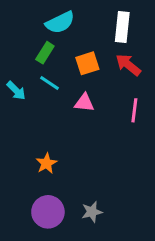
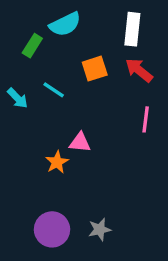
green rectangle: (45, 53) -> (32, 46), moved
pink triangle: (84, 103) -> (80, 142), moved
orange star: (46, 163) -> (57, 162), moved

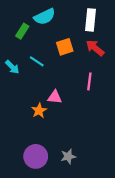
pink line: (146, 119) -> (89, 81), moved

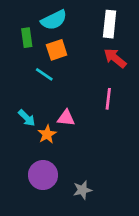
green rectangle: (22, 31) -> (27, 38), turned -40
orange square: (65, 47) -> (57, 50), moved
cyan arrow: (12, 67) -> (27, 118), moved
purple circle: (36, 156) -> (43, 175), moved

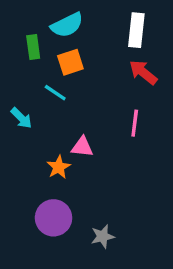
cyan arrow: (27, 118) -> (21, 118), moved

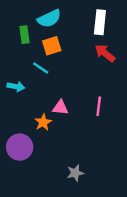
cyan arrow: (21, 118) -> (16, 86), turned -35
pink line: (135, 123) -> (99, 106), moved
purple circle: (54, 218) -> (20, 147), moved

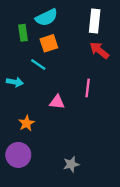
pink line: (99, 106) -> (88, 88), moved
orange star: (43, 122) -> (27, 123), moved
purple circle: (20, 147) -> (18, 155), moved

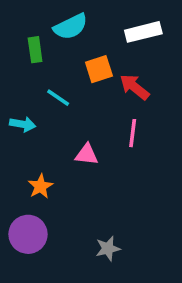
white rectangle: (95, 21) -> (143, 32), turned 70
orange square: (49, 43) -> (99, 69), moved
red arrow: (99, 50) -> (134, 87), moved

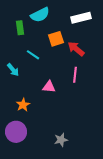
cyan arrow: (23, 124) -> (13, 70), turned 40

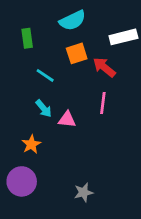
cyan semicircle: (40, 15) -> (73, 20), moved
white rectangle: (81, 18) -> (123, 37), moved
cyan arrow: (13, 70) -> (44, 109), moved

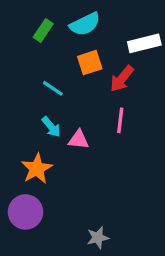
green rectangle: (27, 38) -> (43, 31), moved, turned 42
red arrow: (104, 67) -> (122, 79), turned -90
orange star: (31, 144) -> (37, 169), size x1.4
gray star: (84, 192) -> (98, 238), moved

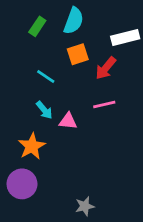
cyan semicircle: (85, 24) -> (74, 21), turned -44
pink line: (120, 120) -> (104, 104), turned 70

